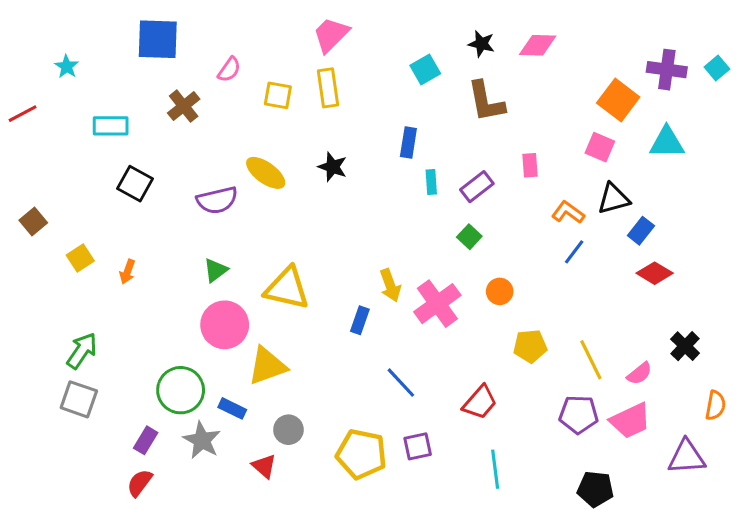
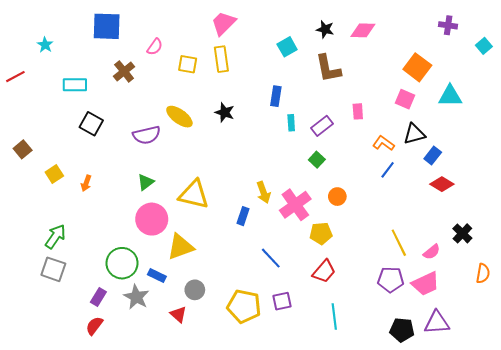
purple cross: (667, 70) -> (448, 25), moved, size x0.7
yellow pentagon: (530, 346) -> (321, 233), moved
purple triangle: (687, 457) -> (437, 323), moved

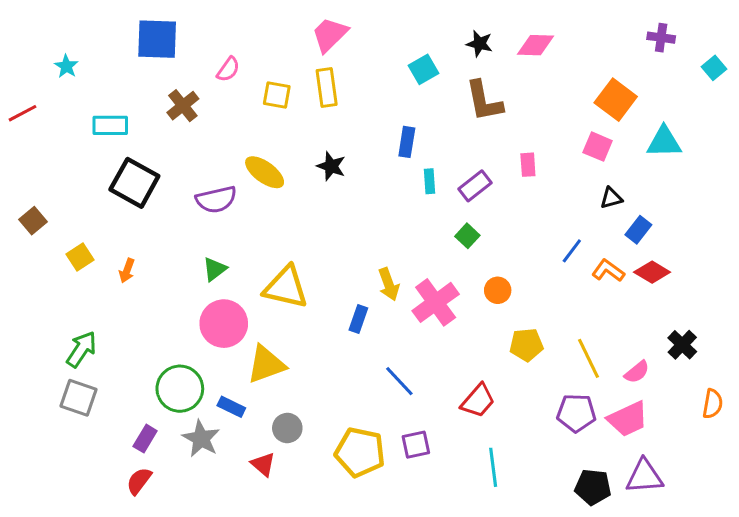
black square: (91, 124) -> (134, 183), size x1.4
black triangle: (414, 134) -> (611, 198), size x0.7
orange L-shape: (383, 143) -> (608, 271), moved
yellow pentagon: (321, 233) -> (526, 345), moved

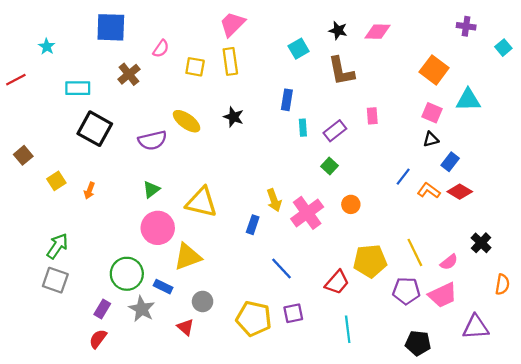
pink square: (598, 147) -> (432, 113), moved
yellow pentagon: (526, 345) -> (370, 261), moved, size x1.4
purple triangle: (644, 476) -> (476, 327), moved

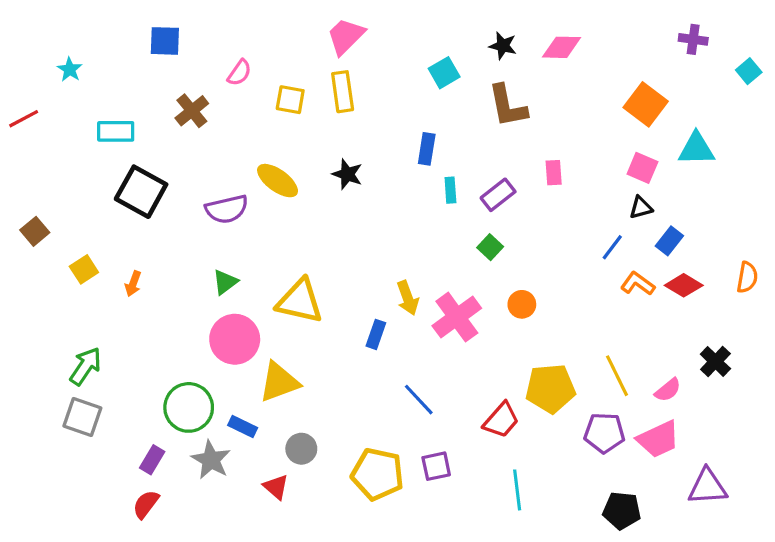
blue square: (111, 27) -> (165, 41), size x0.7
blue line: (403, 177) -> (612, 247), moved
orange semicircle: (502, 284) -> (747, 277), moved

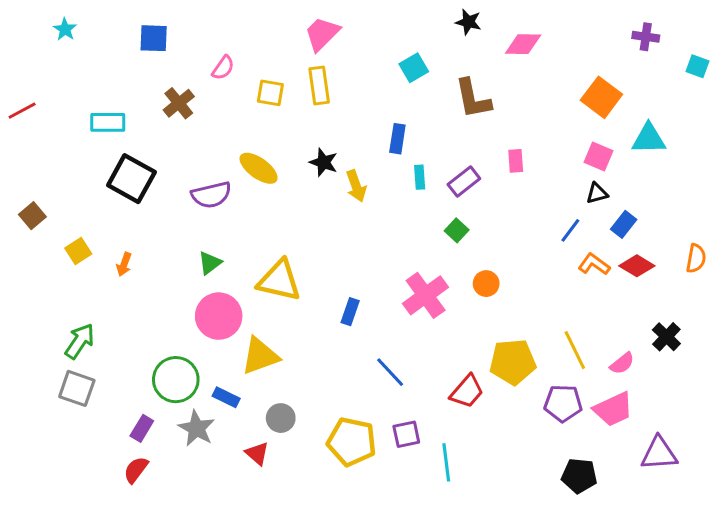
black star: (503, 46) -> (468, 22), moved
cyan star: (70, 70) -> (65, 29), moved
cyan square: (749, 71) -> (697, 66), turned -30
yellow arrow: (408, 298) -> (356, 186), moved
cyan line: (517, 490) -> (446, 462), moved

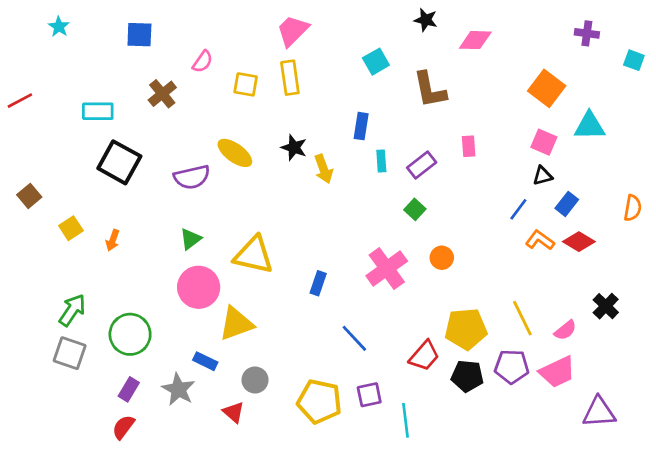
orange semicircle: (696, 258) -> (633, 208), moved
green circle: (176, 380) -> (130, 334), moved
black pentagon: (579, 476) -> (467, 376), moved

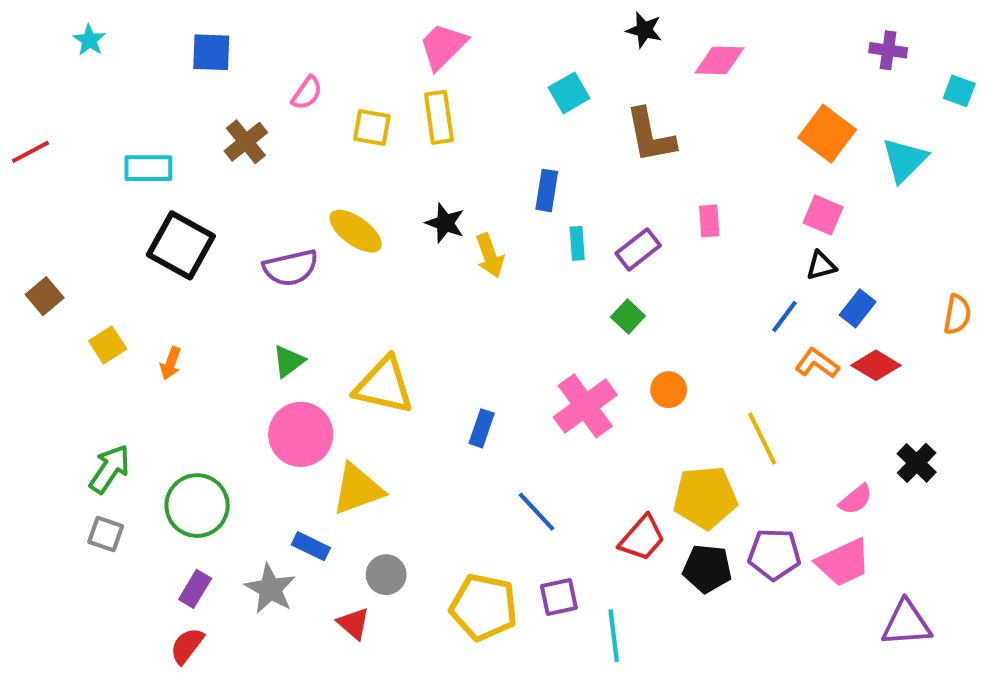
cyan triangle: (590, 126) -> (904, 160), moved, turned -44
yellow line: (522, 318) -> (762, 438), moved
gray square: (70, 353) -> (106, 534), size x0.7

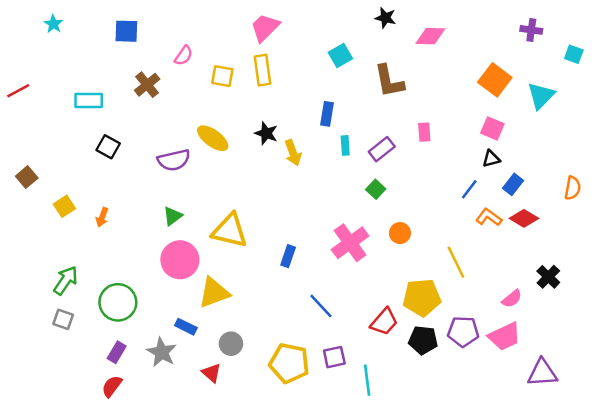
black square: (181, 245) -> (108, 147), size x0.6

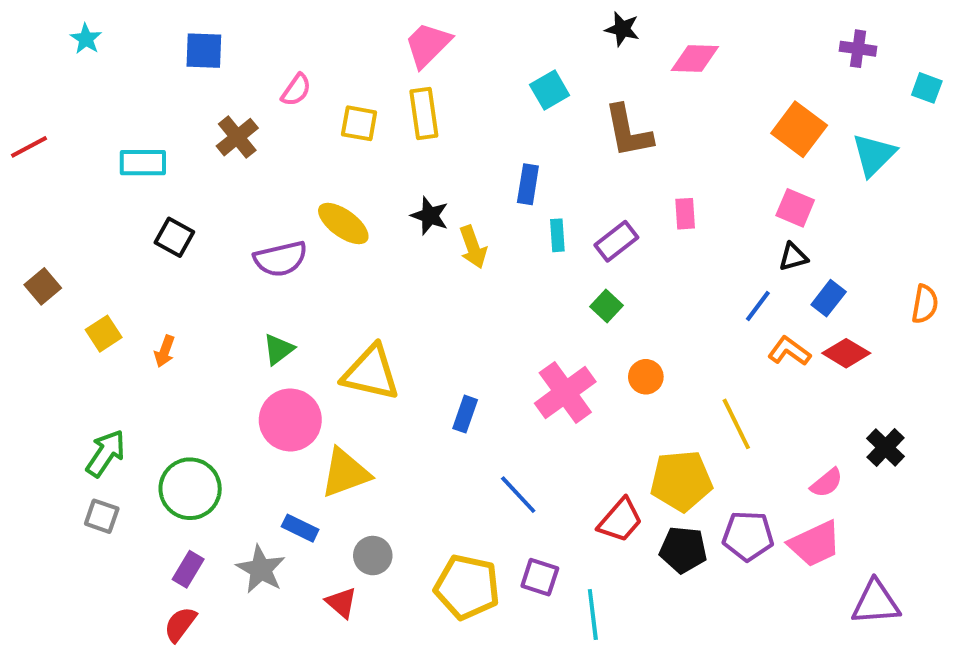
purple square: (334, 357) -> (540, 577), turned 30

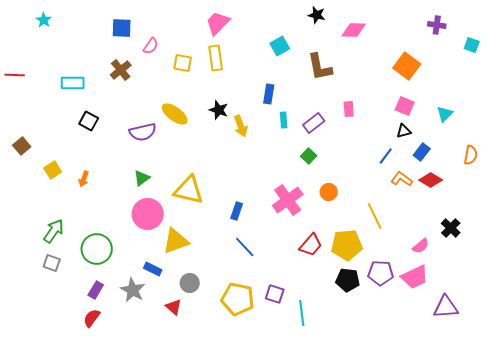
blue square: (204, 51) -> (122, 28), moved
red line: (29, 147) -> (15, 75), turned 30
cyan triangle: (874, 155) -> (445, 114), moved, size x0.7
blue line: (518, 495) -> (245, 247), moved
red trapezoid: (620, 520) -> (311, 245), moved

